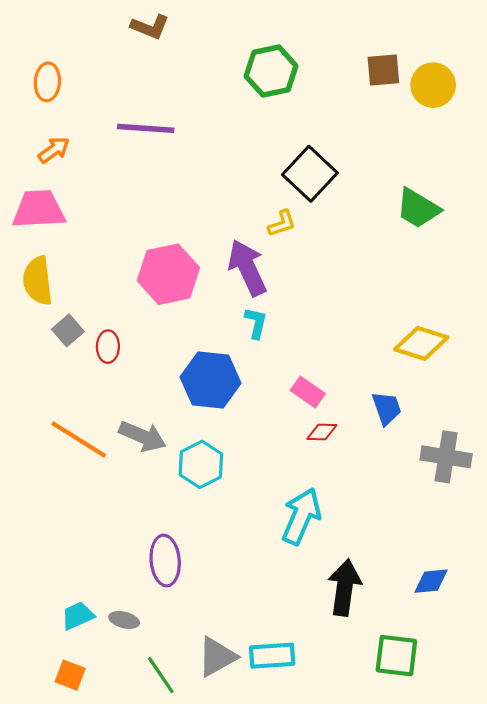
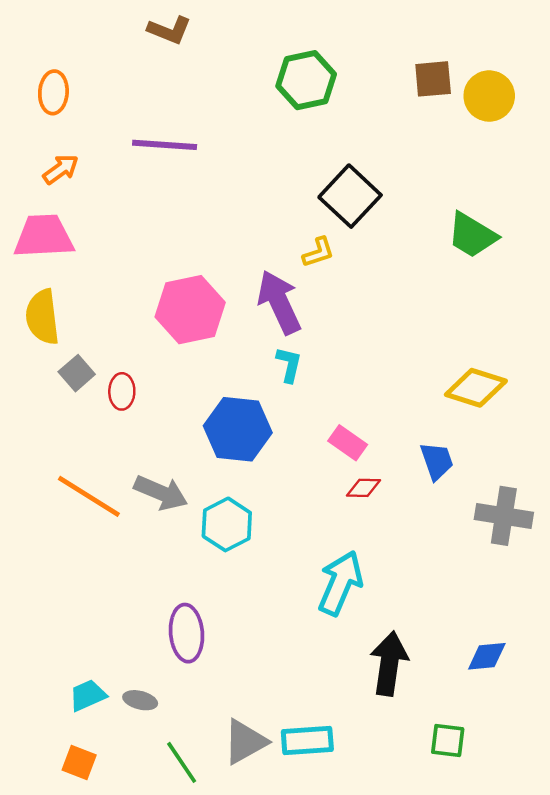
green square: (396, 656) -> (448, 740), size x0.7

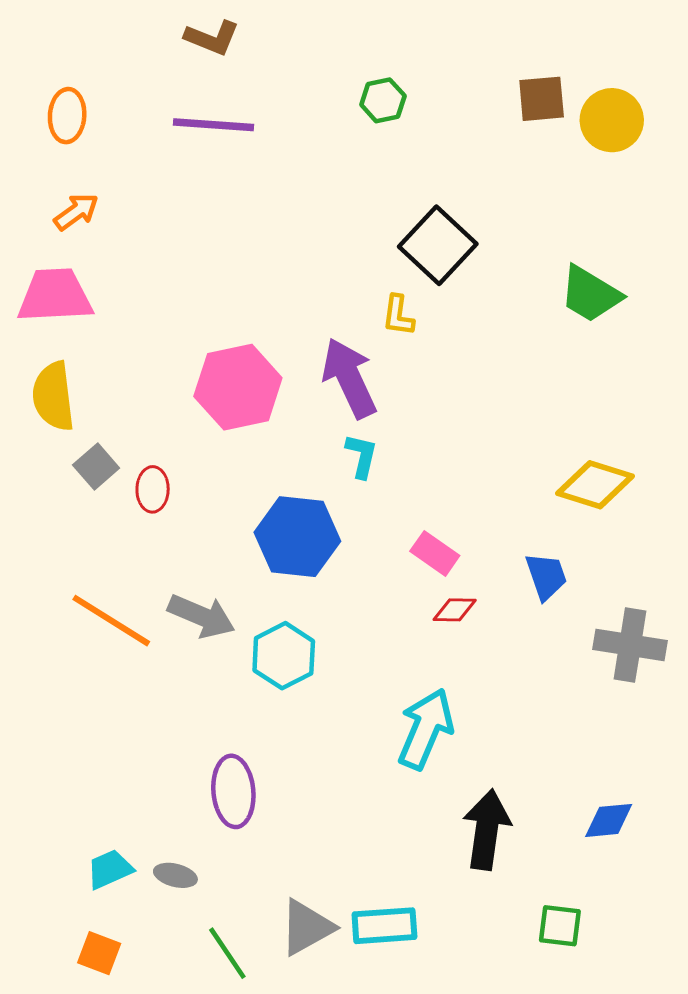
green hexagon: (306, 80) -> (383, 100), size x0.6
purple line: (165, 145) -> (214, 125), moved
yellow L-shape: (318, 252) -> (398, 315), turned 116

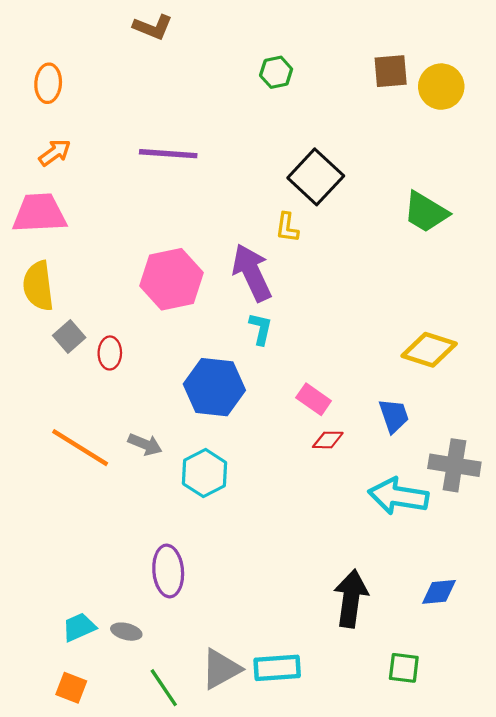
purple line: (214, 125) -> (168, 154), moved
gray arrow: (201, 616) -> (145, 444), size x0.7
cyan arrow: (426, 729) -> (398, 496), moved, turned -104

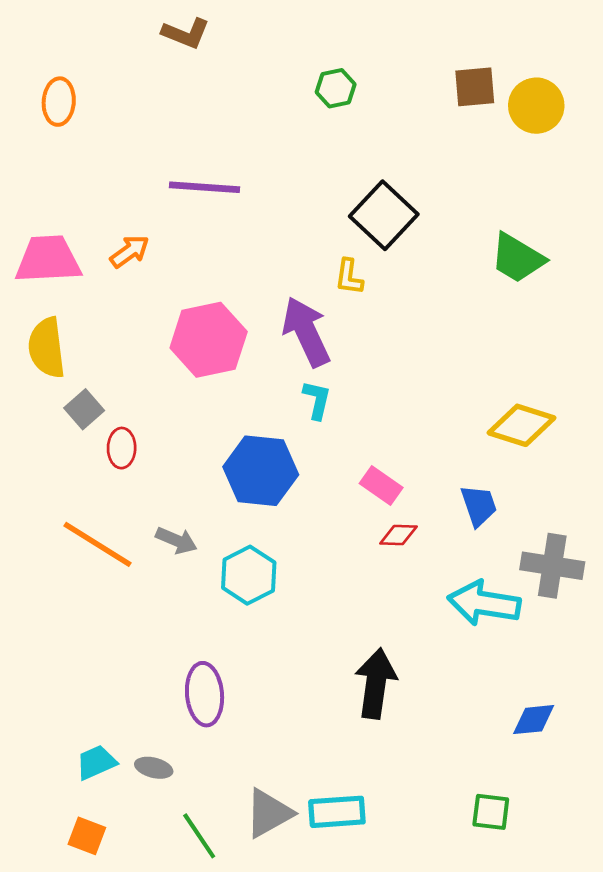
orange arrow: (55, 153) -> (130, 251), moved
red ellipse: (110, 353) -> (122, 448), moved
black arrow: (351, 599) -> (376, 683), moved

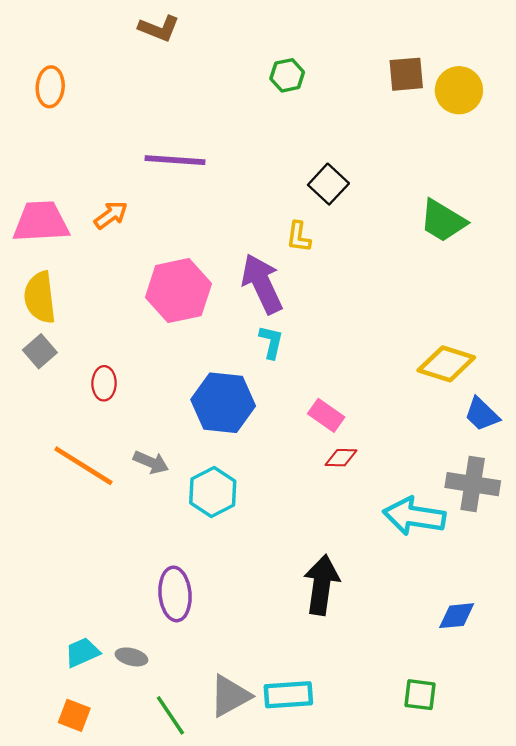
black square: (384, 215) -> (328, 184), size x0.7
gray square: (84, 409) -> (40, 351), moved
blue trapezoid: (479, 506) -> (482, 414), moved, turned 153

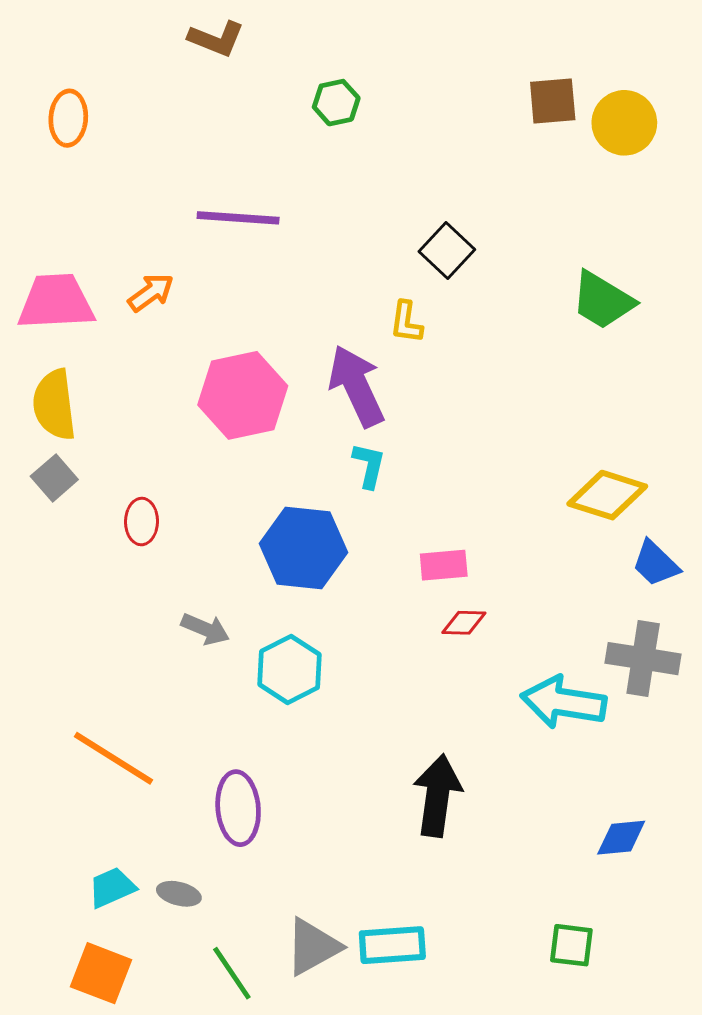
green hexagon: (287, 75) -> (336, 103), moved
pink rectangle: (326, 415) -> (444, 565), turned -40
orange line: (83, 466) -> (113, 758), moved
orange square: (74, 715) -> (101, 973), size x1.4

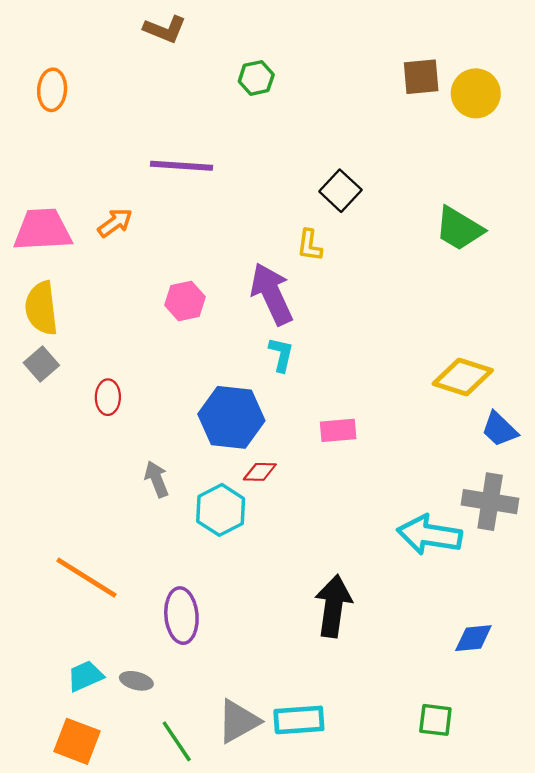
pink hexagon: (243, 395) -> (185, 301), size x0.6
red diamond: (464, 623) -> (260, 472), moved
gray arrow: (205, 629) -> (157, 479), turned -135

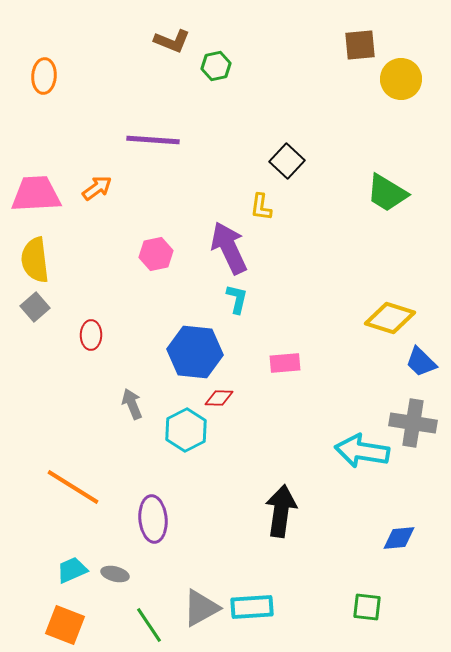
brown L-shape: (165, 29) -> (172, 41), moved
brown square: (421, 77) -> (360, 45), moved

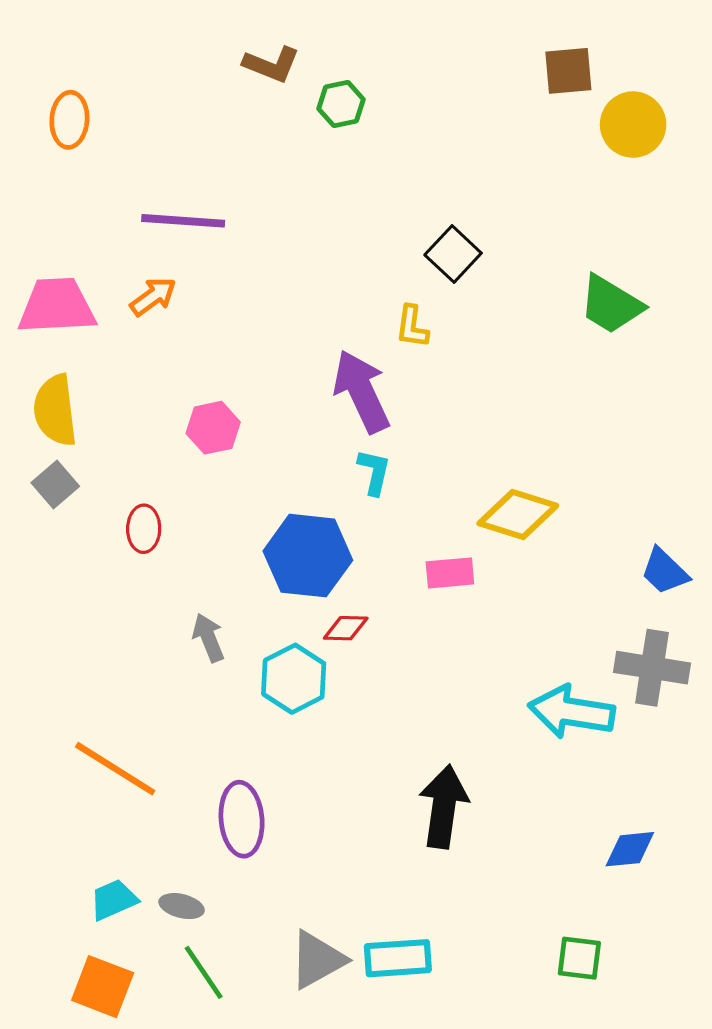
purple line: (153, 140) -> (183, 221), moved
pink hexagon: (156, 254) -> (213, 428), moved
yellow diamond: (390, 318) -> (518, 514), moved
green line: (149, 625) -> (204, 972), moved

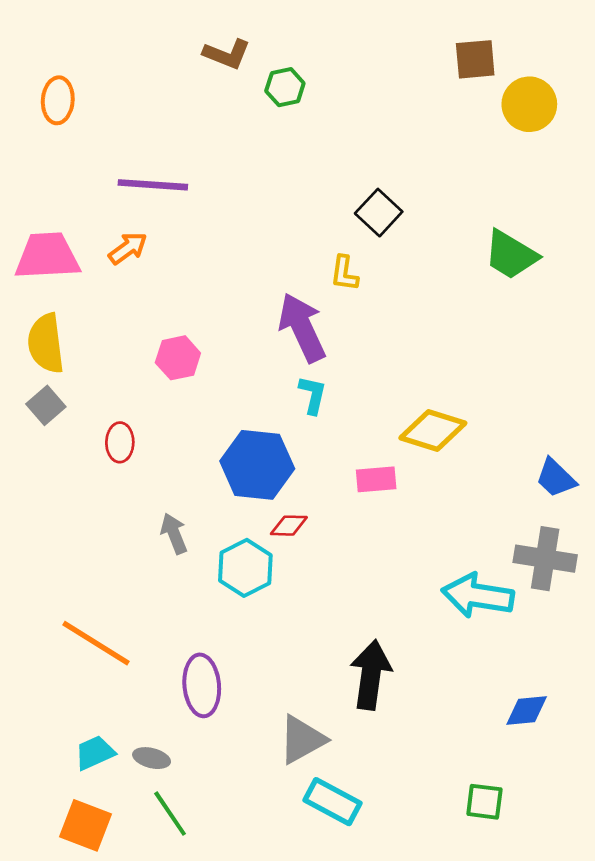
cyan rectangle: (398, 958) -> (333, 802), turned 32
gray triangle: (317, 960) -> (302, 740), moved

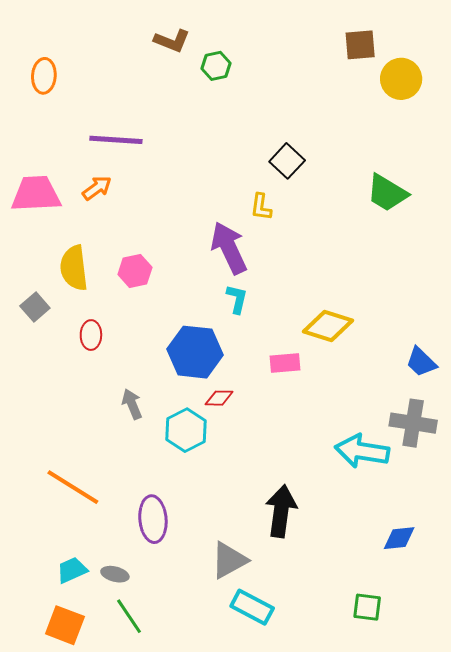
yellow semicircle: (46, 343) -> (74, 268), moved

